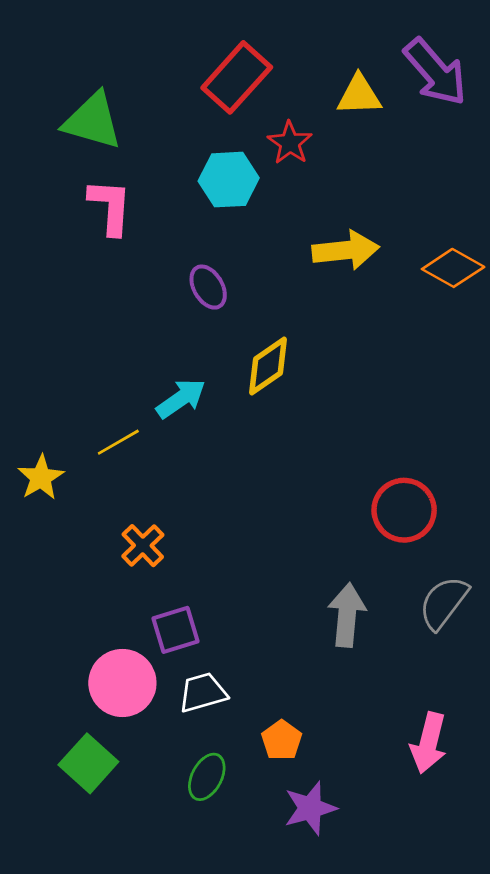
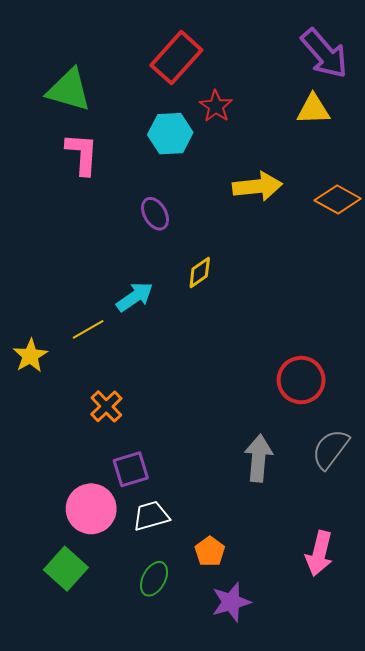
yellow triangle: (359, 95) -> (313, 109), moved
yellow diamond: (268, 366) -> (200, 273), size x0.7

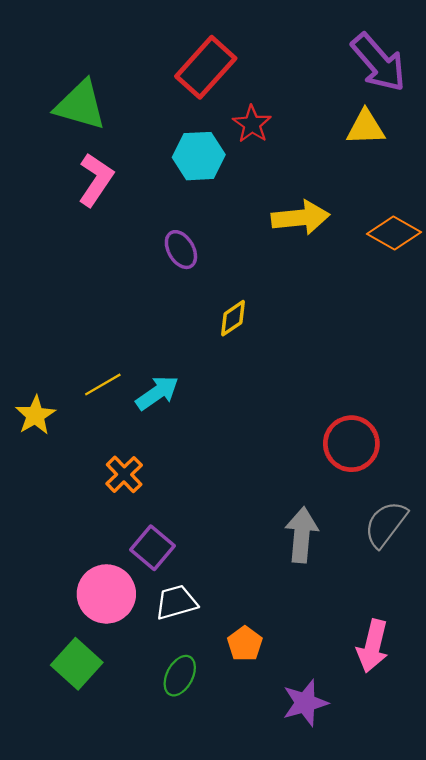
pink L-shape: (82, 154) -> (96, 180), turned 30
cyan arrow: (135, 297) -> (157, 393), moved
purple square: (131, 469) -> (153, 548), turned -33
purple star: (231, 602) -> (305, 703), moved

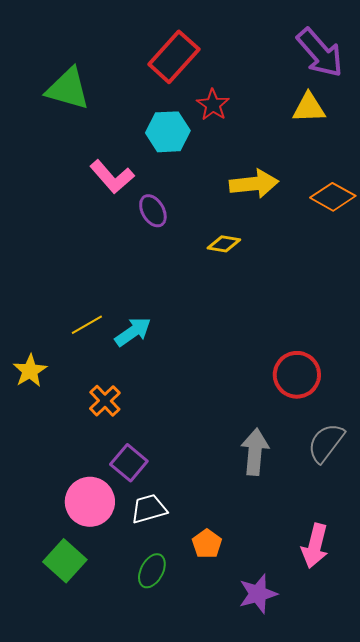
pink L-shape: (96, 180) -> (112, 177), moved, turned 105
yellow diamond: (233, 318) -> (224, 244), moved, turned 44
yellow star: (35, 415) -> (30, 371), moved

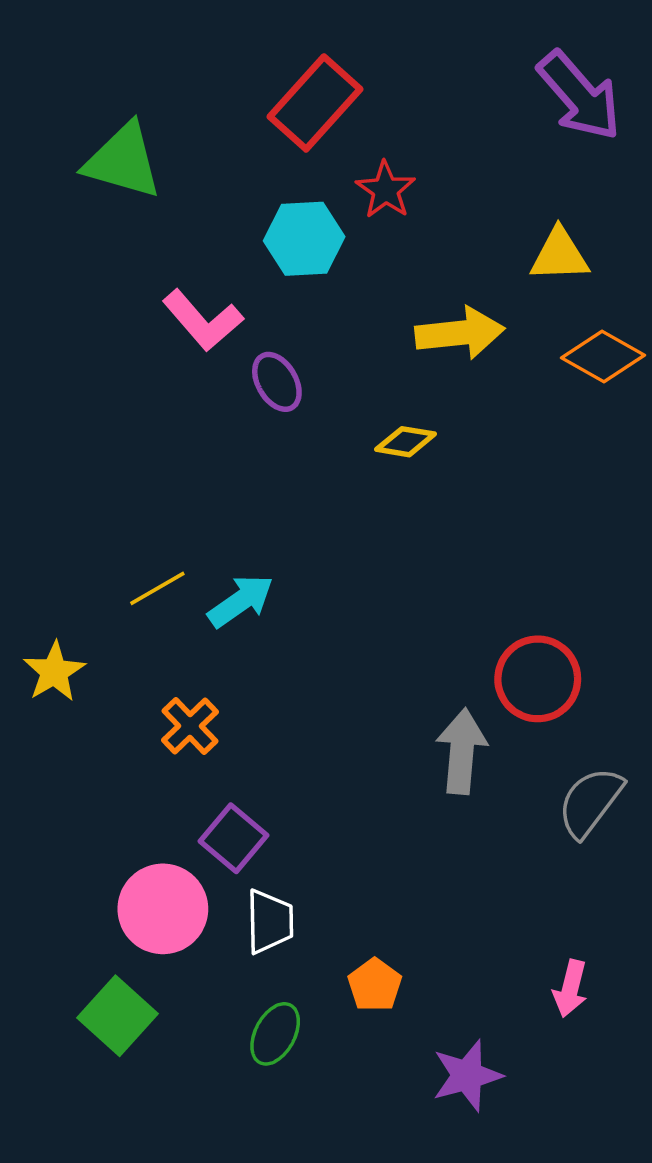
yellow triangle: (309, 108) -> (559, 255), moved
gray arrow: (255, 452) -> (462, 751), moved
white trapezoid: (149, 509) -> (270, 922), turned 105
pink arrow: (315, 546) -> (570, 989), size x0.7

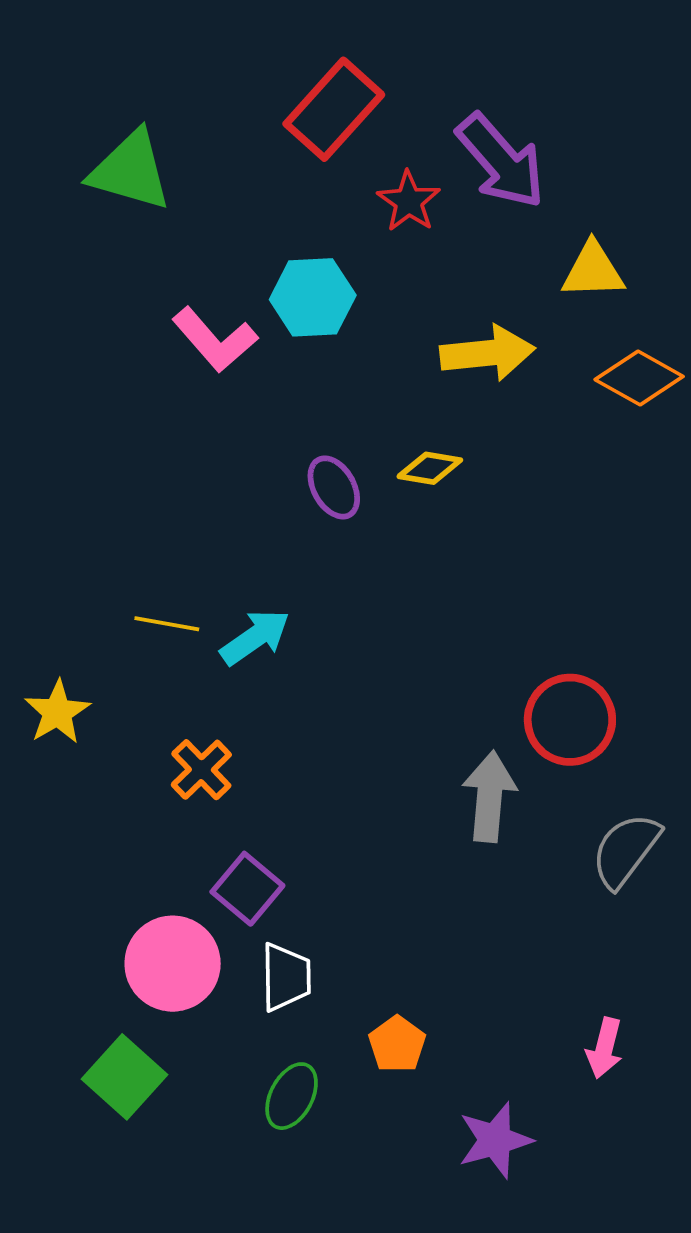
purple arrow: (579, 96) -> (501, 161), moved
cyan hexagon: (304, 239) -> (313, 297), moved
purple ellipse: (277, 382) -> (334, 487), moved
yellow line: (157, 588) -> (167, 624), turned 40

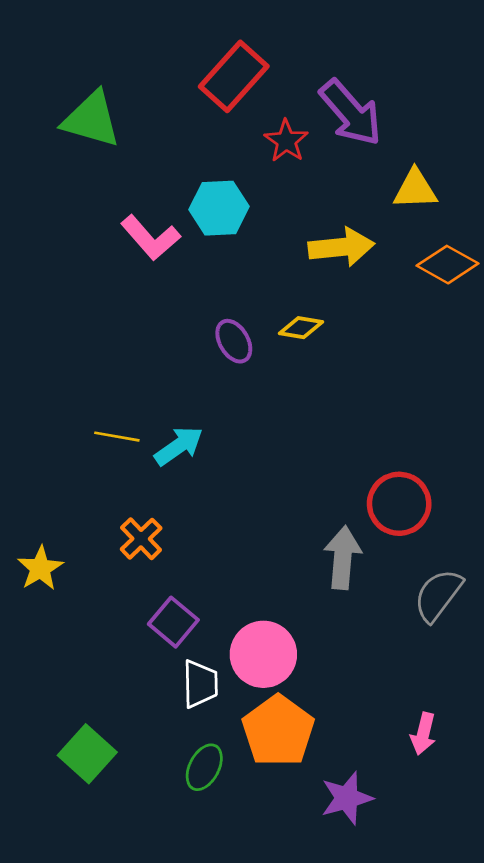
yellow star: (57, 712) -> (40, 568), moved
pink circle: (173, 964) -> (263, 654), moved
orange pentagon: (397, 1044) -> (278, 731), size x1.8

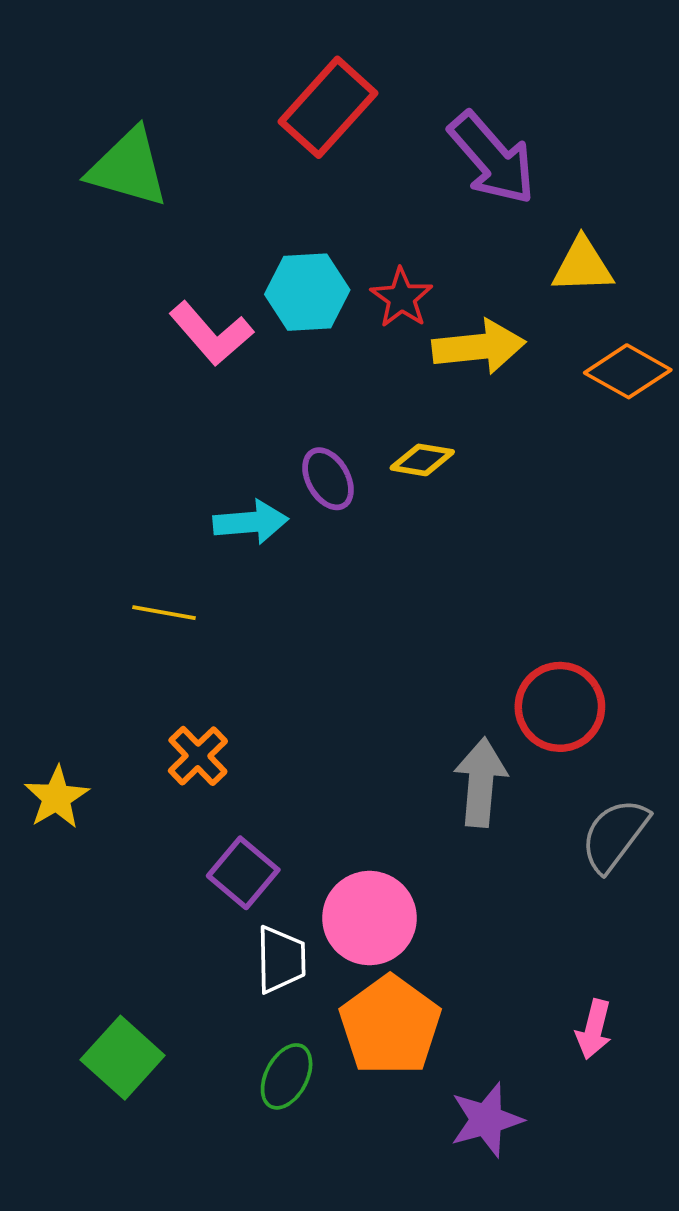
red star: (286, 141) -> (402, 298), moved
cyan arrow: (179, 446) -> (251, 522), moved, turned 30

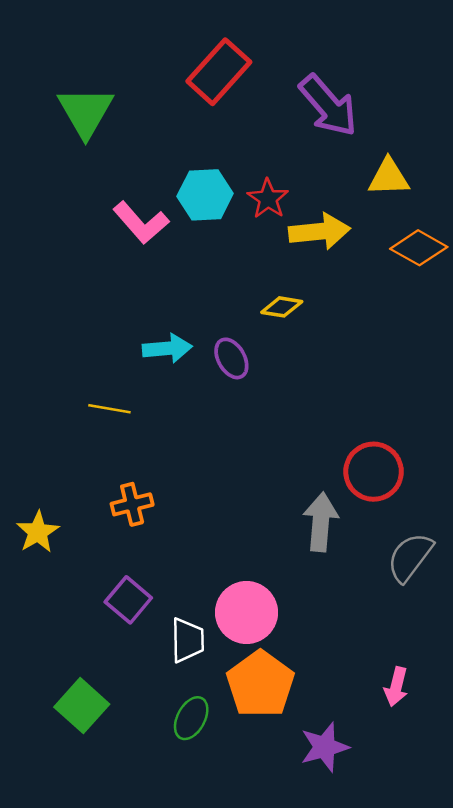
green triangle: (128, 168) -> (86, 112), turned 44
purple ellipse: (328, 479) -> (231, 358), moved
orange cross: (198, 756) -> (132, 504), turned 30
purple square: (243, 873) -> (128, 600), moved

